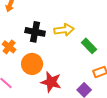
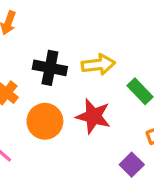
red star: (51, 82) -> (93, 116), moved

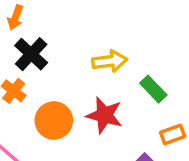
black cross: (50, 68) -> (31, 54), moved, turned 32

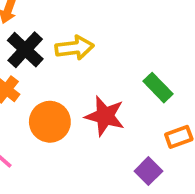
yellow arrow: (110, 61) -> (75, 48), moved

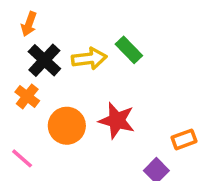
green rectangle: (158, 88) -> (129, 50), moved

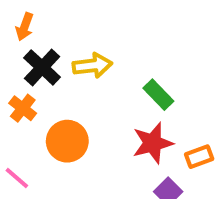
green rectangle: (129, 50) -> (158, 95), moved
red star: (117, 121) -> (153, 143), moved, turned -30

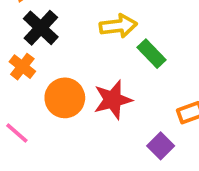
yellow arrow: (92, 66) -> (118, 26), moved
red star: (153, 143) -> (113, 100), moved

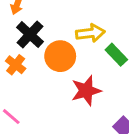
orange circle: (65, 98) -> (60, 56), moved

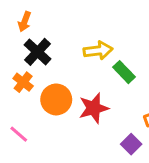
orange circle: (60, 56) -> (56, 99), moved

